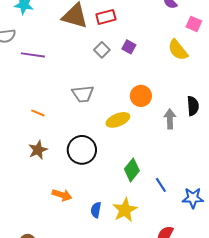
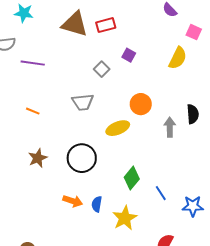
gray square: (102, 50) -> (102, 69), moved
yellow semicircle: (178, 50) -> (178, 58), turned -115
orange line: (38, 113) -> (33, 111), moved
orange arrow: (62, 195) -> (73, 201), moved
blue semicircle: (96, 210) -> (97, 204), moved

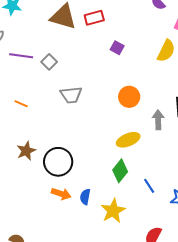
gray square: (102, 69) -> (49, 62), moved
yellow ellipse: (118, 128) -> (128, 140), moved
black circle: (82, 158) -> (58, 162), moved

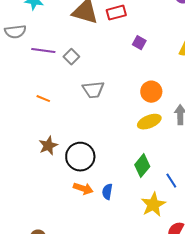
yellow ellipse: (128, 140) -> (149, 122), moved
yellow star: (113, 211) -> (153, 205), moved

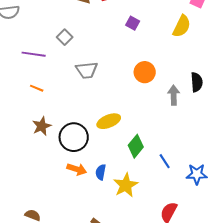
purple line: (43, 51) -> (34, 54), moved
orange line: (43, 99) -> (37, 88), moved
yellow ellipse: (149, 122) -> (109, 121), moved
yellow star: (153, 205) -> (126, 185), moved

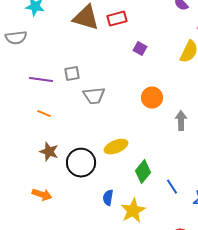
gray square: (65, 37) -> (72, 74), moved, turned 35
brown star: (42, 126) -> (49, 152), turned -30
orange arrow: (77, 169) -> (42, 195), moved

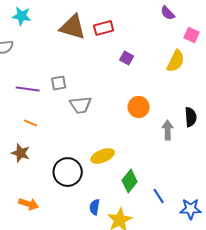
brown star: (49, 152) -> (21, 153), moved

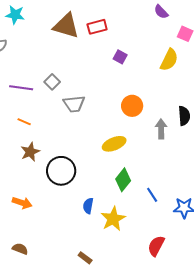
gray square: (59, 83) -> (52, 82), turned -35
brown star: (21, 153) -> (30, 152), moved, turned 30
yellow ellipse: (103, 156) -> (114, 144), moved

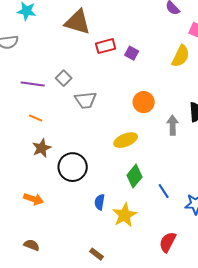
red rectangle: (97, 27) -> (106, 46), moved

